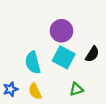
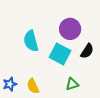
purple circle: (61, 31) -> (70, 29), moved
cyan semicircle: (33, 63) -> (31, 41), moved

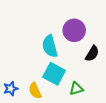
cyan semicircle: (31, 41) -> (50, 46), moved
cyan square: (60, 54) -> (54, 74), moved

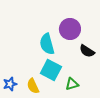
black semicircle: (92, 54) -> (87, 51), turned 91

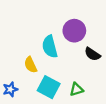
cyan square: (51, 70) -> (49, 87), moved
yellow semicircle: (33, 86) -> (31, 65), moved

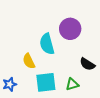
black semicircle: (92, 54) -> (87, 64), moved
cyan square: (49, 87) -> (46, 82), turned -35

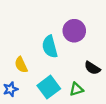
yellow semicircle: (29, 61) -> (21, 65), moved
cyan square: (46, 82) -> (49, 87), turned -30

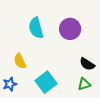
cyan semicircle: (50, 47) -> (36, 28), moved
green triangle: (76, 89) -> (84, 84), moved

